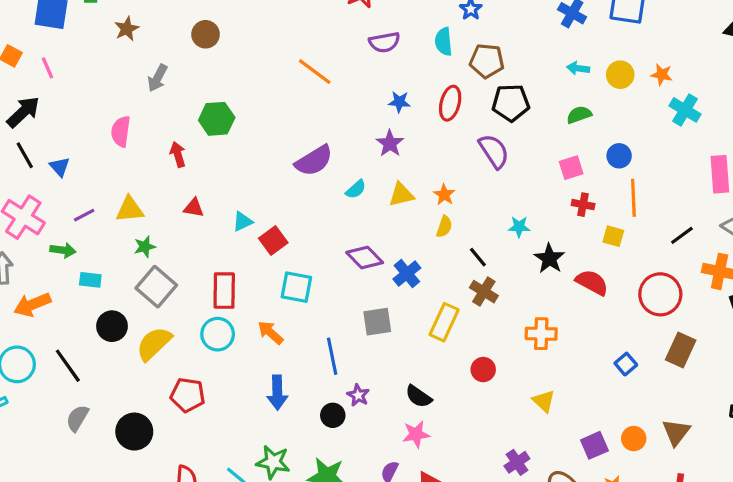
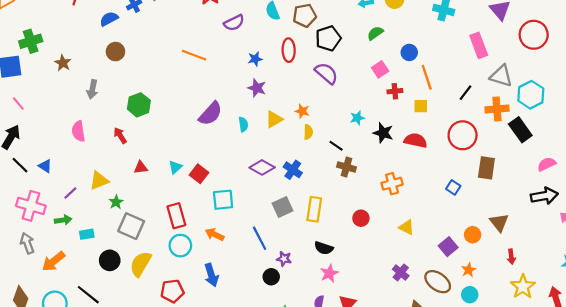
cyan semicircle: (356, 189) -> (243, 124), turned -40
yellow rectangle: (444, 322) -> (314, 209), moved
blue arrow: (277, 393) -> (211, 275), moved

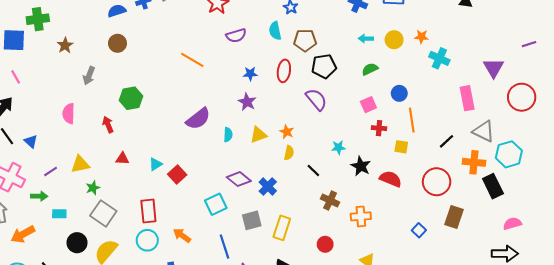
brown cross: (347, 167) -> (330, 201), moved
cyan square: (223, 200) -> (216, 204), moved, turned -30

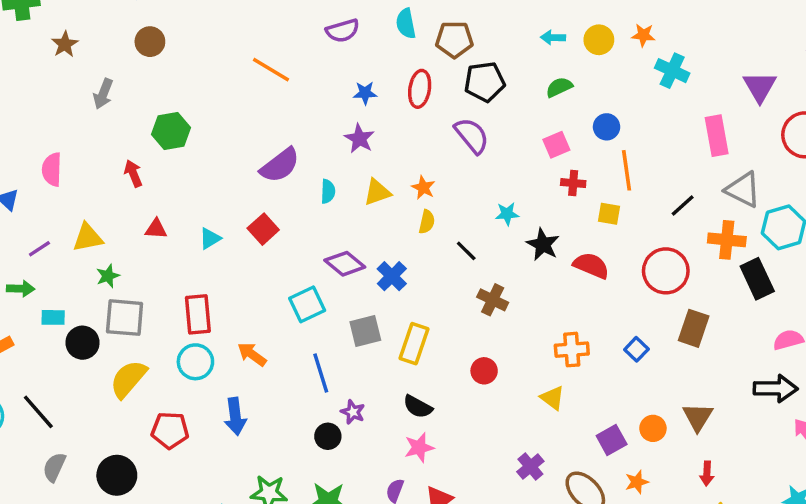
pink semicircle: (69, 114) -> (52, 169), moved
red square: (177, 174) -> (263, 229), moved
gray square: (103, 213) -> (125, 318), turned -30
orange cross: (361, 216) -> (572, 350), moved
black circle: (77, 243) -> (82, 343), moved

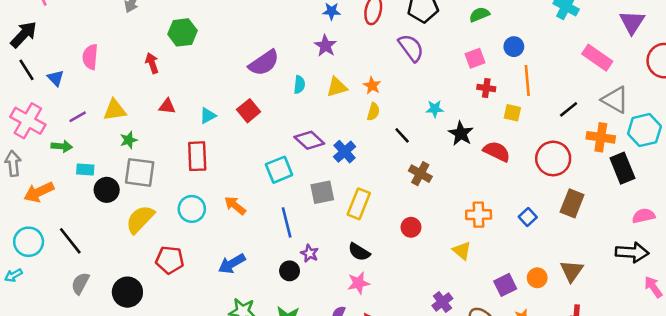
pink rectangle: (717, 136) -> (597, 58), turned -48
red rectangle: (198, 314) -> (197, 156), moved
blue arrow: (235, 416) -> (232, 264), moved, turned 64

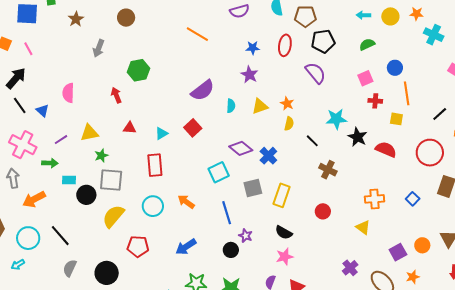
cyan star: (435, 109) -> (336, 119), size x1.5

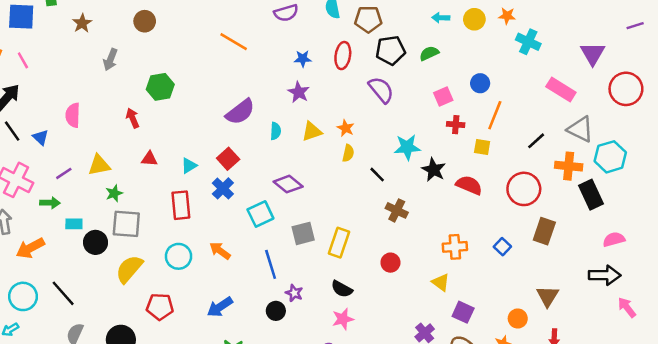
green semicircle: (367, 44) -> (429, 53), moved
orange line: (407, 93) -> (495, 115), turned 30
blue cross: (268, 156) -> (223, 188), moved
orange circle: (422, 245) -> (518, 319), moved
purple square: (398, 252) -> (463, 312), moved, turned -36

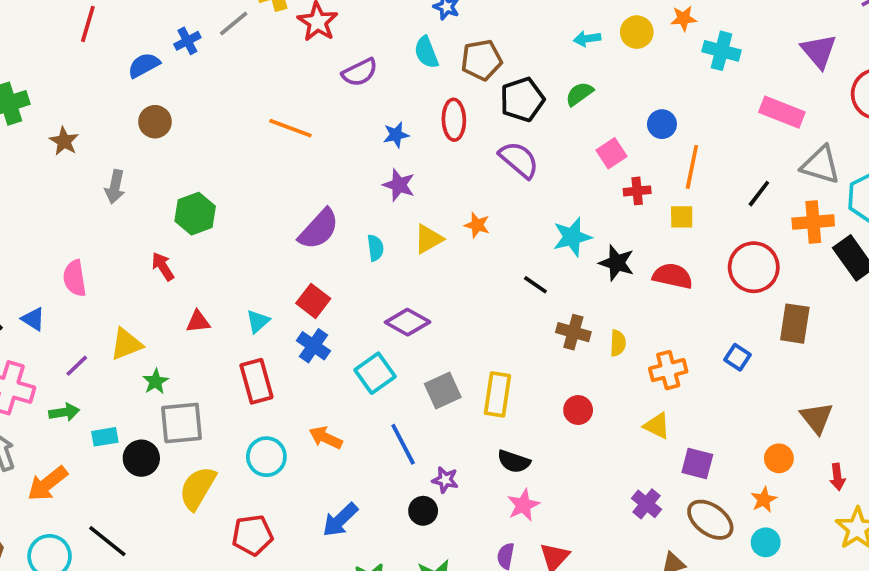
yellow semicircle: (348, 153) -> (618, 343), moved

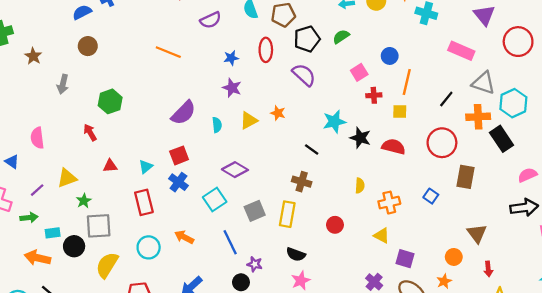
red square: (313, 301) -> (179, 155), turned 30
brown cross: (573, 332) -> (302, 182), moved
orange arrow: (47, 484) -> (37, 258), moved, turned 50

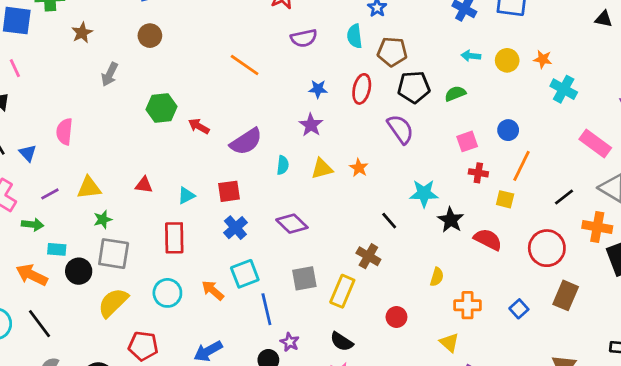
red arrow: (90, 132) -> (199, 126), moved, turned -42
blue cross: (178, 182) -> (235, 228), moved
cyan square: (215, 199) -> (245, 274), moved

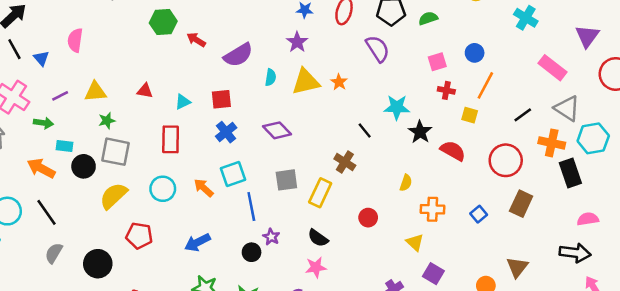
yellow triangle: (322, 169) -> (306, 82), size x1.4

